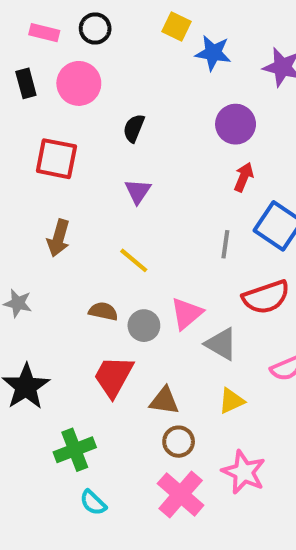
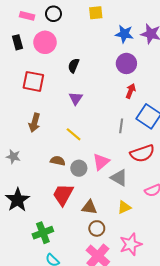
yellow square: (177, 26) -> (96, 13), turned -32
blue star: (213, 53) -> (124, 34), moved
pink star: (244, 472) -> (131, 244), turned 30

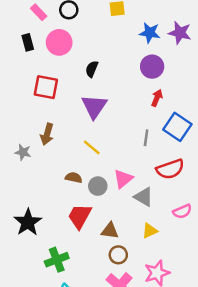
pink rectangle: (27, 16) -> (39, 12), turned 32
purple triangle: (76, 98) -> (94, 106), size x1.6
gray star: (13, 157) -> (23, 152), moved

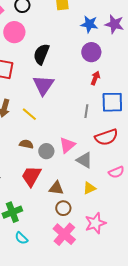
black semicircle: (92, 69) -> (41, 54), size x1.5
blue square: (177, 127) -> (112, 102), turned -35
yellow line: (92, 147) -> (29, 114), moved

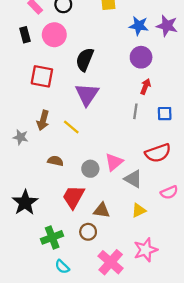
blue square: (112, 102) -> (165, 114), size x0.6
gray line: (86, 111) -> (135, 111), moved
brown semicircle: (26, 144) -> (55, 161), moved
brown circle: (63, 208) -> (88, 232), moved

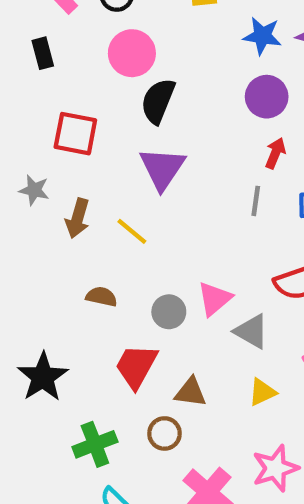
pink circle: (54, 35) -> (132, 53), moved
gray star: (21, 137) -> (34, 190), moved

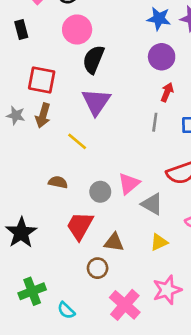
brown arrow: (78, 218) -> (43, 115), moved
green cross: (95, 444) -> (32, 291), moved

